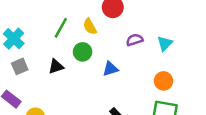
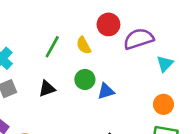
purple semicircle: (135, 40) -> (139, 39), moved, size x1.6
green circle: (83, 52) -> (85, 79), moved

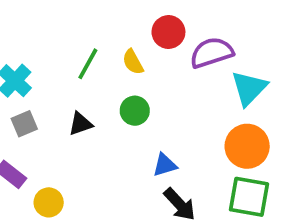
cyan triangle: (165, 64) -> (249, 88), size x1.5
blue triangle: (106, 91) -> (165, 165), moved
orange circle: (163, 104) -> (247, 146), size x1.5

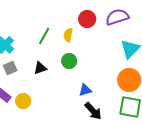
purple semicircle: (212, 53) -> (117, 17), moved
yellow semicircle: (133, 62) -> (68, 35), turned 40
yellow circle: (49, 202) -> (23, 101), moved

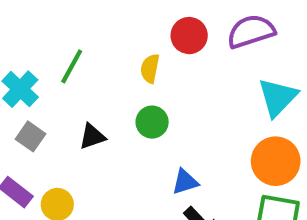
green line: (44, 36) -> (72, 66), moved
gray square: (10, 68) -> (30, 136), turned -32

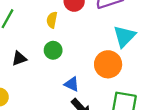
orange circle: (276, 161) -> (108, 64), moved
blue triangle: (185, 182) -> (72, 84), turned 42

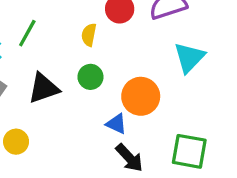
black triangle: (19, 58) -> (44, 88), size x1.5
orange circle: (108, 64) -> (141, 96), moved

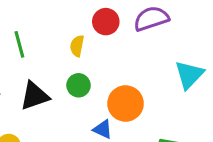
green line: (27, 33) -> (19, 44), turned -44
cyan triangle: (189, 57) -> (189, 75), moved

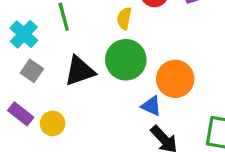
green circle: (79, 85) -> (126, 60), size x1.6

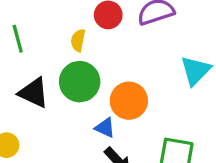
black triangle: (80, 71) -> (34, 93), turned 44

